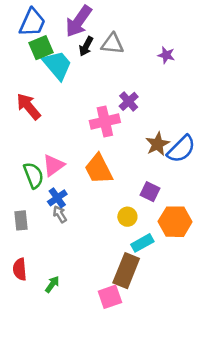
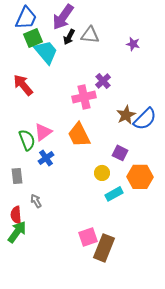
gray arrow: (60, 214) -> (36, 201), moved
brown rectangle: (126, 271) -> (104, 248), moved
green arrow: (52, 284) -> (17, 232), moved, size x1.6

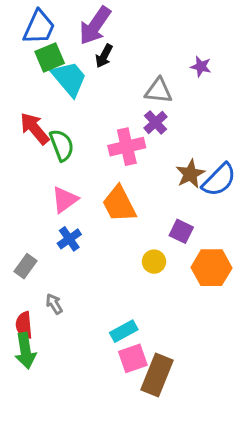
gray triangle: (90, 35) -> (159, 91), moved
green semicircle: (27, 140) -> (62, 145), moved
gray rectangle: (17, 176) -> (25, 266), turned 42
cyan rectangle: (114, 194) -> (124, 331), moved
green arrow: (17, 232) -> (25, 351), turned 135

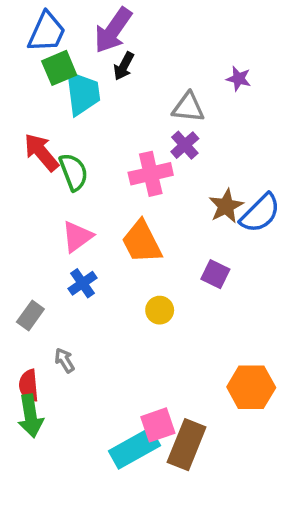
cyan trapezoid: (69, 79) -> (83, 93), turned 33
yellow circle: (154, 262) -> (160, 310), moved
orange hexagon: (211, 268) -> (251, 387), moved
cyan rectangle: (124, 331) -> (135, 448), moved, size x1.5

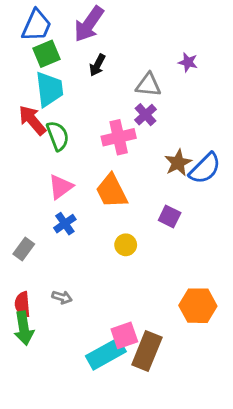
black arrow: (124, 66) -> (97, 65), moved
cyan trapezoid: (83, 93) -> (49, 89), moved
gray arrow: (65, 360) -> (62, 297), moved, turned 138

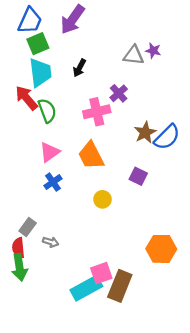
black arrow: (97, 65) -> (79, 68), moved
gray triangle: (148, 85) -> (134, 55), moved
gray rectangle: (24, 249) -> (28, 227), moved

